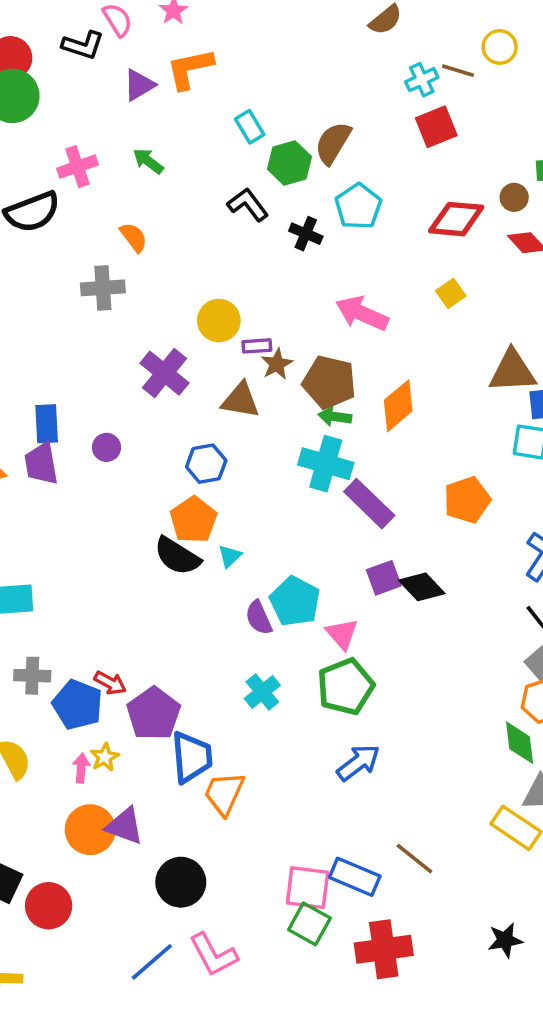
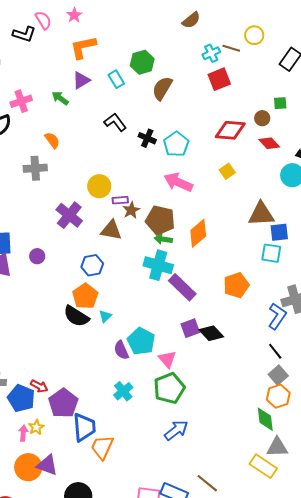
purple triangle: (139, 85) -> (81, 80), moved
green hexagon: (289, 163) -> (142, 62), moved
cyan pentagon: (358, 206) -> (176, 144), moved

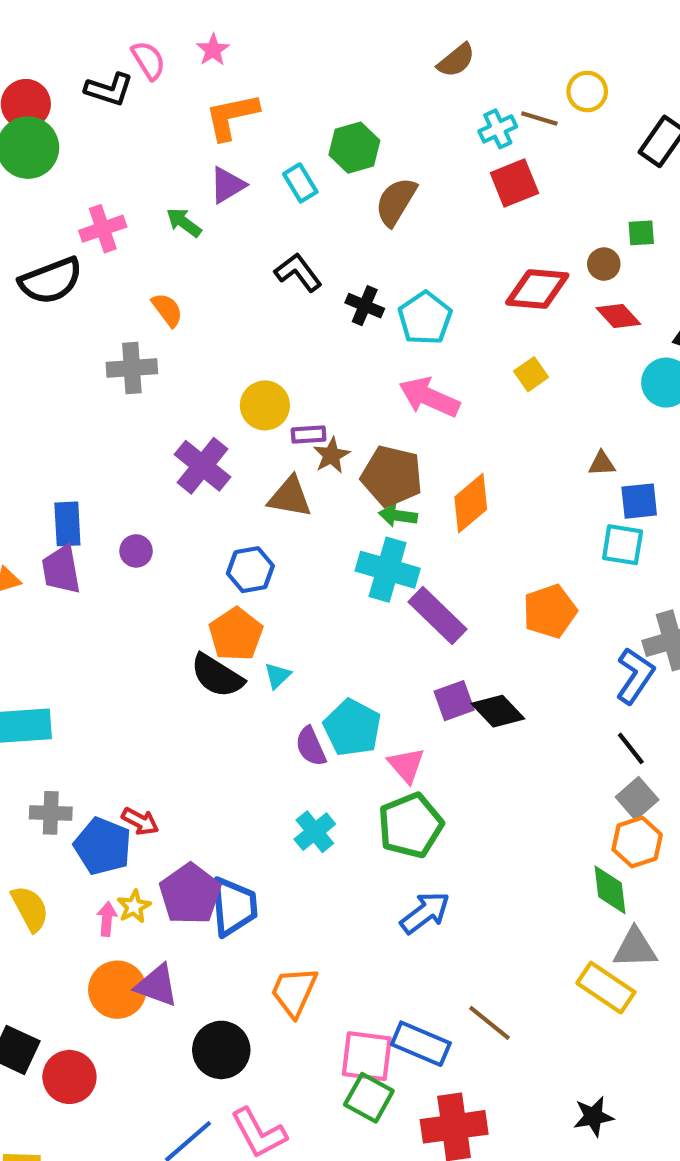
brown triangle: (261, 214) -> (602, 464), size x0.5
purple pentagon: (63, 403) -> (190, 894), moved
orange trapezoid: (102, 447) -> (294, 992), moved

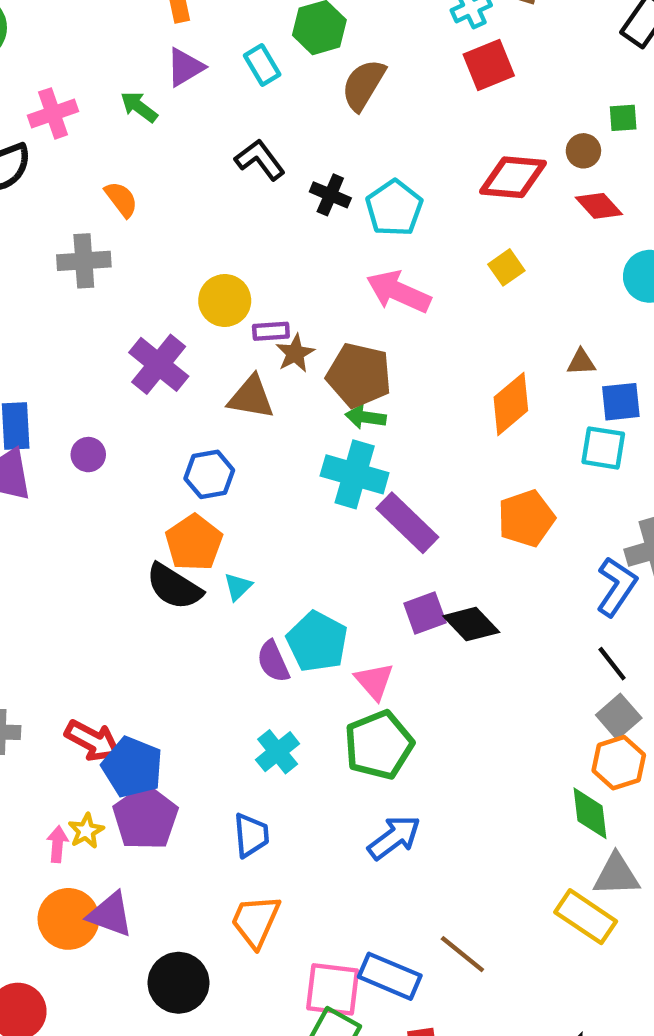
orange diamond: (471, 503) -> (511, 404), moved
red arrow: (140, 821) -> (93, 741), size x1.4
blue pentagon: (103, 846) -> (132, 767), moved
blue trapezoid: (234, 906) -> (251, 835), moved, size x0.7

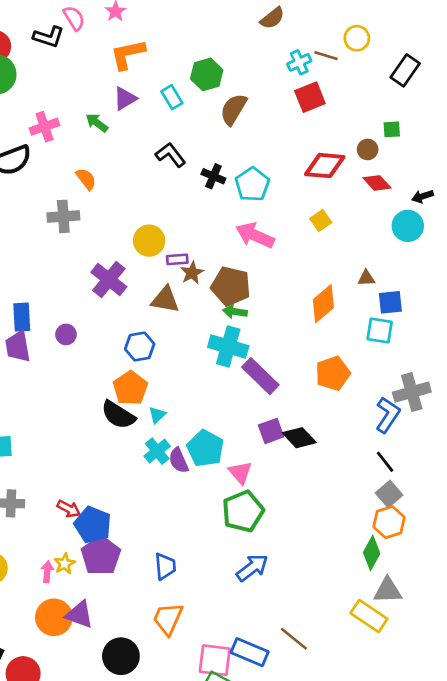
red arrow: (93, 741) -> (69, 509), size x0.7
cyan cross: (278, 752) -> (157, 451), moved
green diamond: (590, 813) -> (372, 553), turned 36

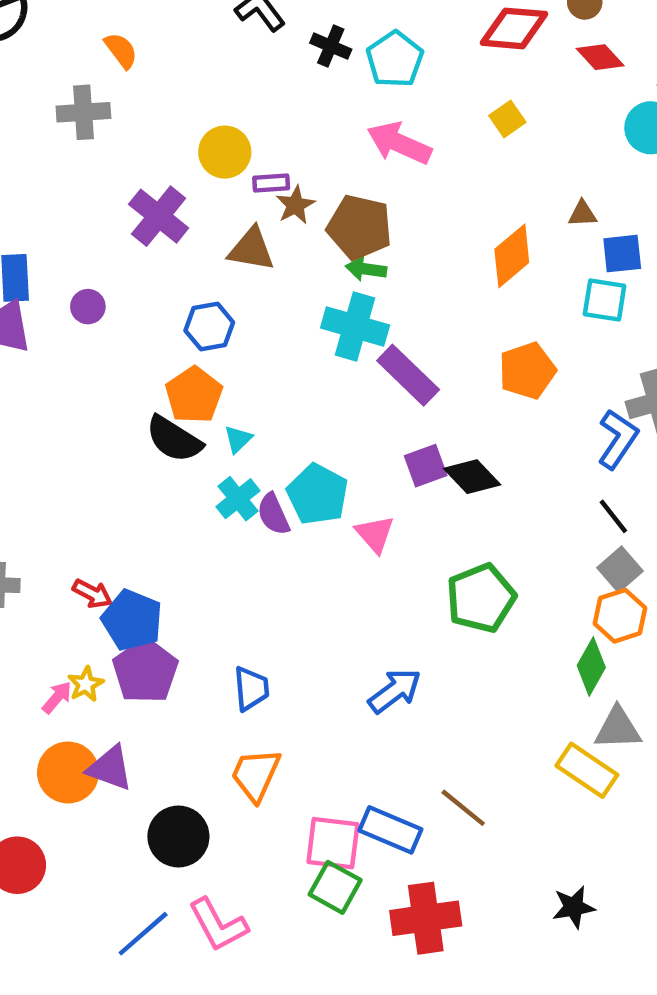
green pentagon: (243, 511) -> (481, 598), moved
pink arrow: (47, 572) -> (57, 697), turned 35

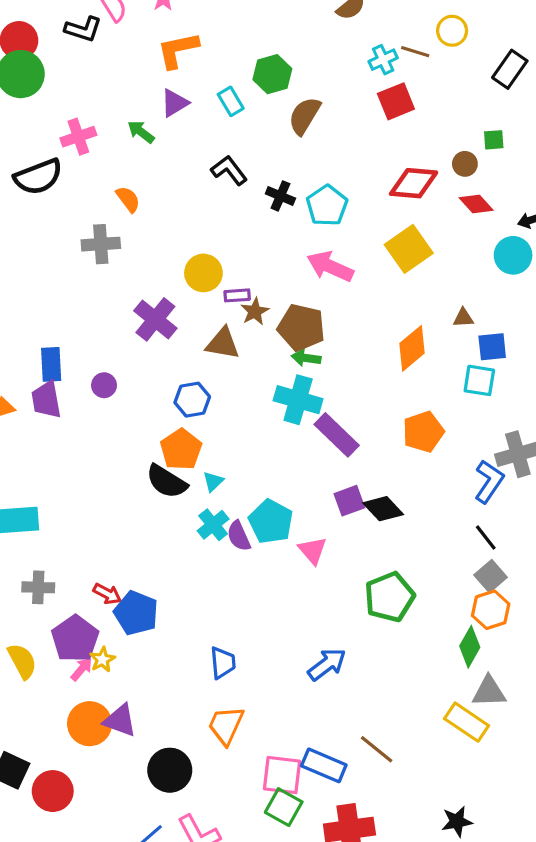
yellow square: (507, 119) -> (409, 249), size x1.8
purple pentagon: (145, 671) -> (75, 639), moved

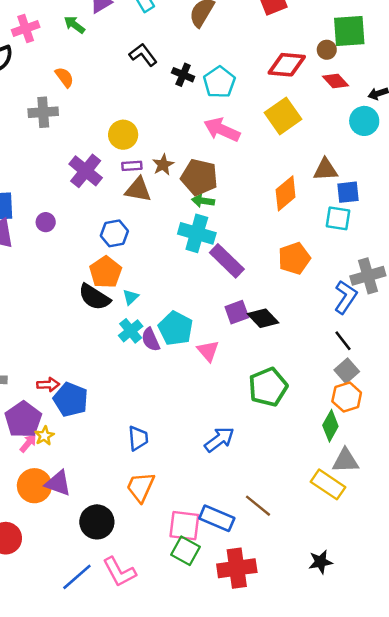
green square: (494, 140) -> (349, 31), size x2.0
purple rectangle: (237, 295) -> (132, 166), moved
brown triangle: (463, 318) -> (325, 170), size x1.5
red arrow: (107, 594) -> (48, 385), turned -30

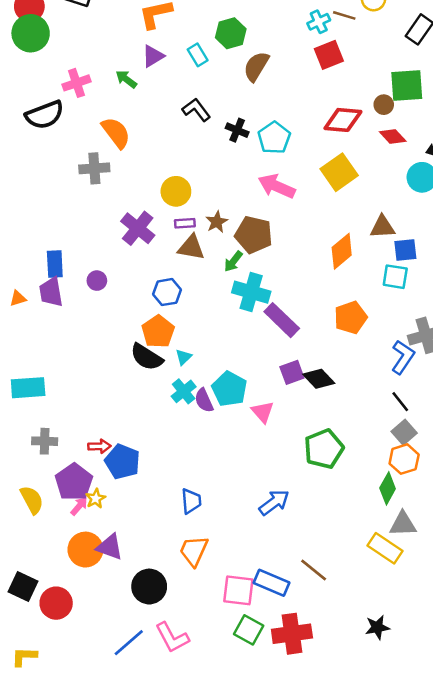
orange semicircle: (64, 77) -> (116, 133), size x1.5
green arrow: (203, 201) -> (233, 261), moved, turned -60
green square: (186, 551) -> (249, 630), moved

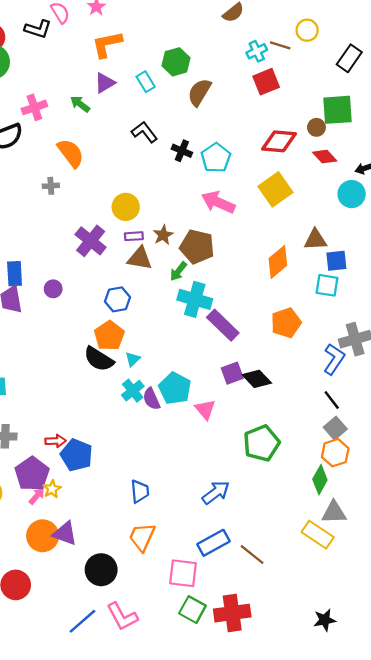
gray cross: (94, 168) -> (51, 186), size x0.6
blue rectangle: (272, 583) -> (213, 543), moved, turned -52
black star: (377, 627) -> (325, 620), moved

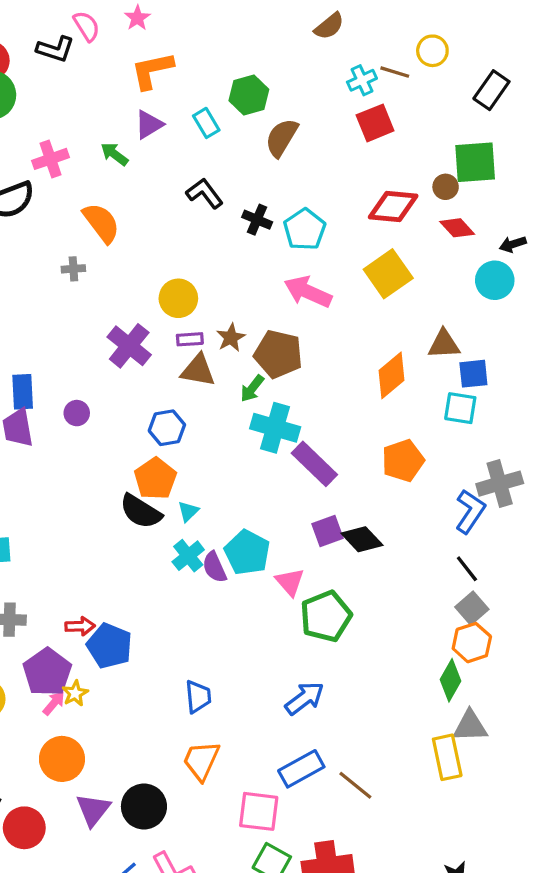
green pentagon: (261, 443) -> (326, 616), moved
purple triangle: (65, 533) -> (93, 810), moved, turned 48
yellow rectangle: (318, 535) -> (447, 757), turned 44

